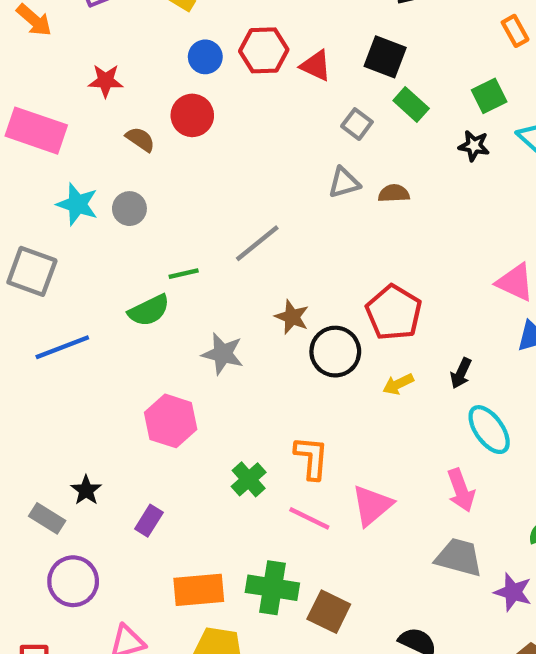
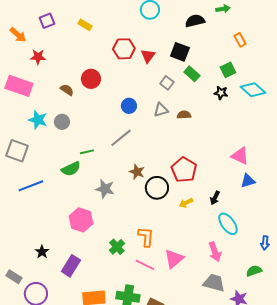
blue circle: (205, 57) -> (129, 106), moved
red triangle: (316, 66) -> (148, 56), turned 42
red star: (106, 81) -> (38, 57), moved
gray rectangle: (47, 518) -> (14, 277), moved
purple rectangle: (149, 521) -> (71, 266), size x1.5

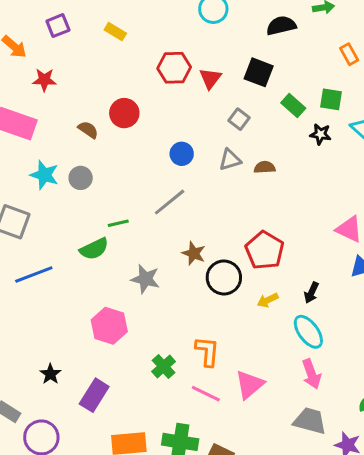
green square: (228, 70) -> (331, 99), turned 35
green rectangle: (192, 74) -> (293, 106), moved
cyan ellipse: (228, 224) -> (308, 332), moved

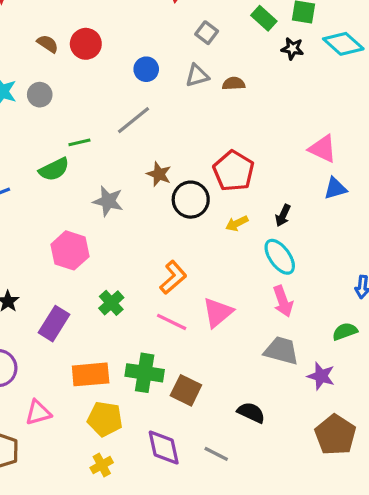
red circle: (124, 113) -> (86, 44), moved
orange L-shape: (207, 351) -> (173, 277), turned 44
green cross: (164, 367) -> (111, 303), moved

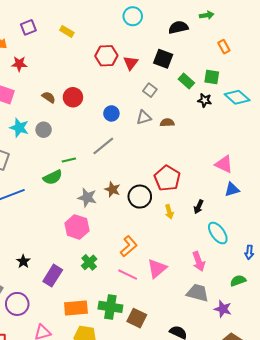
brown star: (159, 174) -> (112, 189), moved
yellow arrow: (237, 223) -> (169, 212), turned -80
pink hexagon: (70, 250) -> (77, 227), moved
cyan ellipse: (280, 257) -> (218, 233), moved

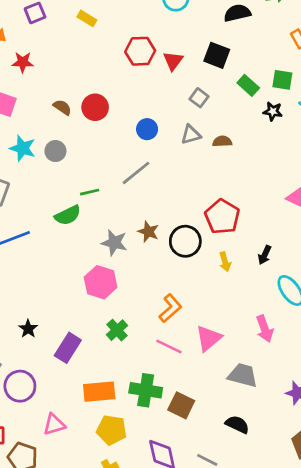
gray trapezoid: (198, 293) -> (243, 375), moved

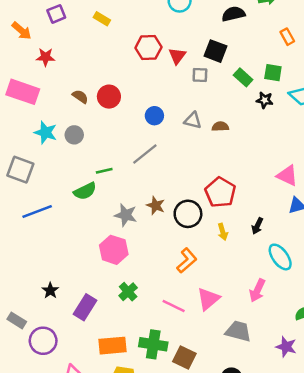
gray square: (199, 98) -> (200, 75), moved, turned -35
gray triangle: (191, 135) -> (193, 120), turned 30
orange L-shape: (170, 308) -> (187, 261), moved
pink arrow: (265, 329) -> (257, 290), turned 45

